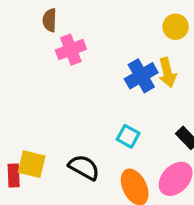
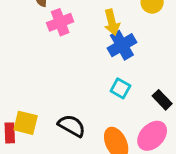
yellow arrow: (167, 73) -> (112, 22), moved
cyan square: (128, 136) -> (120, 88), moved

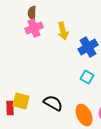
pink cross: (60, 22) -> (34, 28), moved
yellow arrow: (112, 22) -> (63, 31), moved

